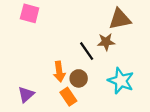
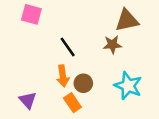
black line: (87, 51) -> (68, 47), moved
purple triangle: (26, 94) -> (28, 100), turned -30

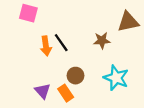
brown triangle: (127, 20) -> (128, 22), moved
orange arrow: (63, 76) -> (46, 46), moved
purple triangle: (28, 100) -> (43, 91), moved

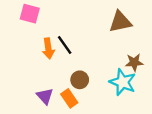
brown triangle: (128, 22) -> (120, 22), moved
brown star: (102, 40) -> (134, 62), moved

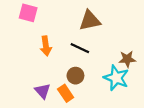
brown triangle: (120, 22) -> (90, 21), moved
black line: (65, 45) -> (80, 48), moved, turned -30

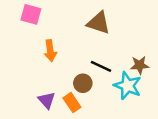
brown triangle: (90, 21) -> (99, 23), turned 30
black line: (80, 48) -> (101, 66), moved

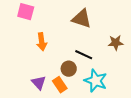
brown star: (140, 65) -> (116, 43), moved
cyan star: (128, 86) -> (96, 81), moved

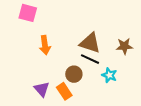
brown triangle: (82, 19) -> (90, 43), moved
cyan star: (96, 81) -> (109, 75), moved, size x0.6

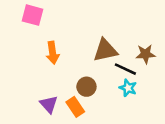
brown triangle: (90, 43) -> (105, 50), turned -30
black line: (90, 59) -> (125, 69), moved

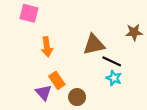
brown star: (146, 54) -> (134, 32), moved
brown circle: (86, 87) -> (77, 97), moved
orange rectangle: (75, 107) -> (57, 80), moved

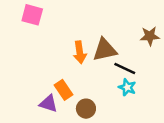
orange arrow: (47, 47) -> (80, 52), moved
purple triangle: (44, 93) -> (48, 104), turned -30

